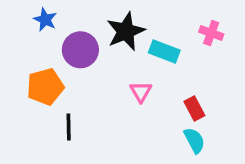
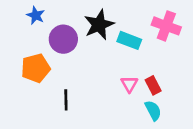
pink cross: (211, 33) -> (166, 26), size x1.5
pink triangle: (141, 92) -> (129, 84), moved
black line: (69, 127) -> (66, 100), moved

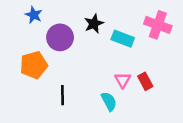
black star: (99, 25) -> (94, 24), size x0.7
cyan semicircle: (153, 110) -> (109, 101), moved

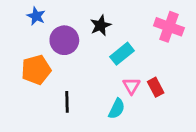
cyan rectangle: (123, 39) -> (122, 54), moved, turned -60
cyan semicircle: (109, 101) -> (117, 109), turned 54

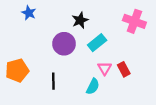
purple circle: (64, 40) -> (64, 44), moved
orange pentagon: (36, 70) -> (17, 70), moved

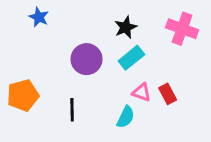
black star: (80, 20) -> (126, 27), moved
pink triangle: (105, 68) -> (142, 92), turned -40

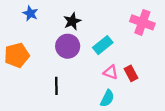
black star: (126, 27) -> (72, 21), moved
orange pentagon: (23, 95) -> (17, 55), moved
cyan semicircle: (126, 117) -> (107, 98), moved

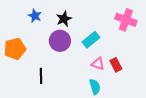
blue star: (30, 13) -> (35, 16), moved
black line: (56, 86) -> (41, 76), moved
cyan semicircle: (107, 98) -> (95, 87), turned -42

